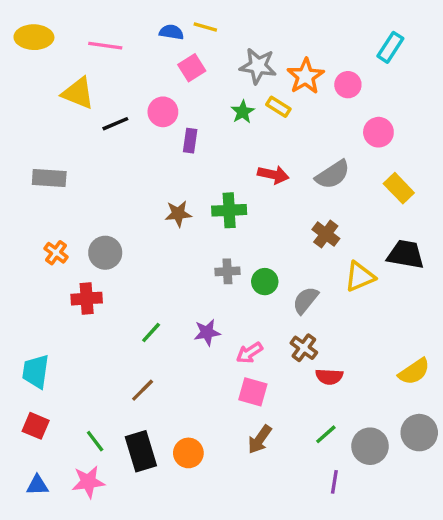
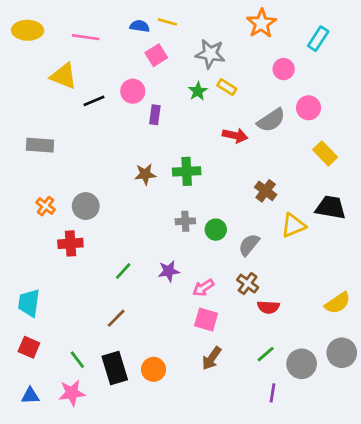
orange star: (305, 76) -> (261, 23), moved
red arrow: (273, 175) -> (235, 135), moved
gray semicircle: (333, 175) -> (271, 120), moved

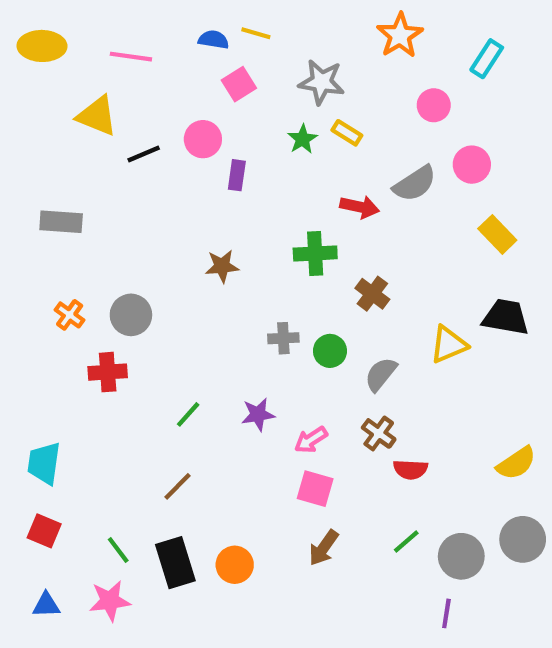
green cross: (187, 171) -> (315, 253), moved
brown cross: (266, 191) -> (372, 294), moved
purple line: (273, 393) -> (446, 613), moved

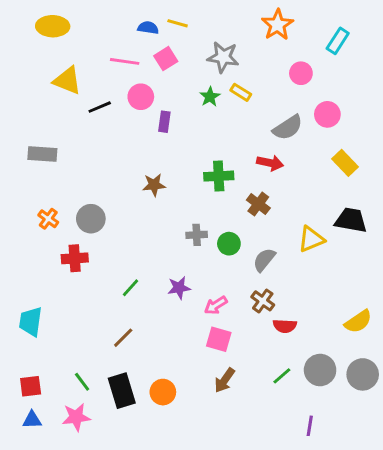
yellow ellipse: (42, 46) -> (53, 26), moved
pink line: (131, 57) -> (125, 61), moved
red arrow: (360, 207) -> (270, 163), moved
red square: (44, 531) -> (31, 386), moved, turned -30
gray circle: (461, 556) -> (320, 370), moved

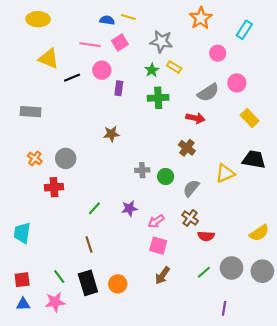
green cross: (219, 176) -> (158, 98), moved
brown line: (123, 338) -> (89, 245), turned -63

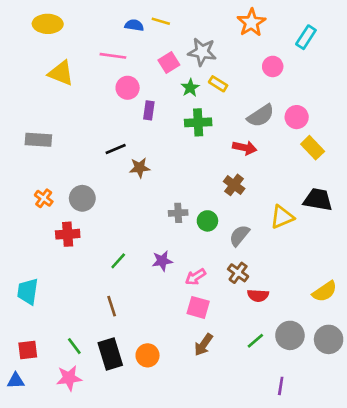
pink square: (120, 43) -> (169, 62), moved
black line: (72, 78) -> (116, 149), moved
pink circle: (237, 83) -> (297, 117), moved
blue triangle: (23, 304) -> (16, 381), moved

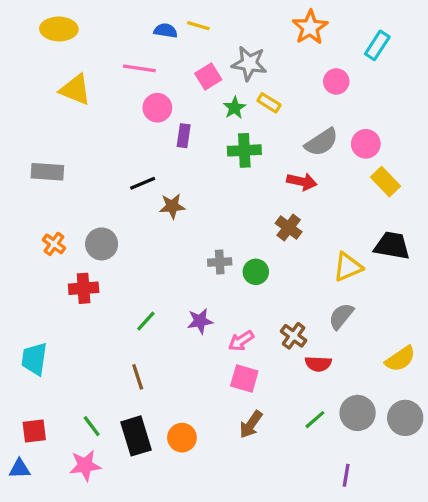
gray semicircle: (239, 236) -> (341, 316), moved

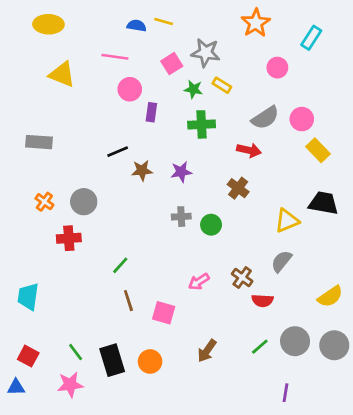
green star: (234, 108) -> (193, 89), turned -30
purple star: (200, 321) -> (181, 172), moved
brown line: (138, 377) -> (128, 301), moved
pink square: (244, 379) -> (164, 313), moved
red square: (34, 431) -> (28, 356), turned 35

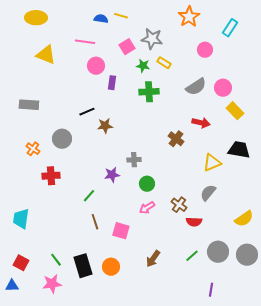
red arrow: (249, 150) -> (201, 123), moved
purple star: (181, 172) -> (112, 175), moved
gray circle: (84, 202) -> (62, 139), moved
green circle: (211, 225) -> (147, 184), moved

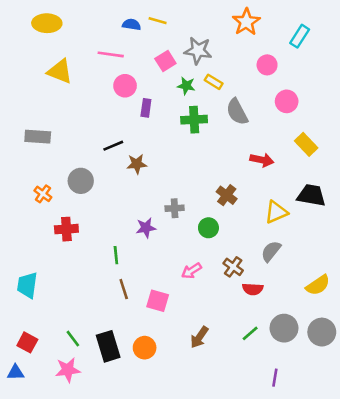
gray semicircle: (196, 87) -> (237, 112), moved, turned 95
pink circle: (223, 88) -> (287, 101), moved
brown cross: (176, 139) -> (227, 195), moved
green circle: (147, 184) -> (208, 228), moved
green line: (89, 196) -> (116, 255), turned -48

